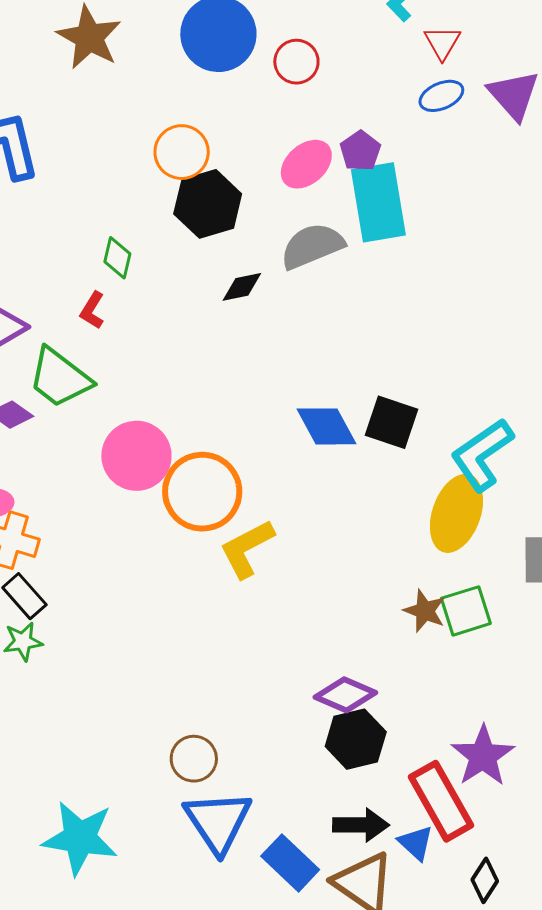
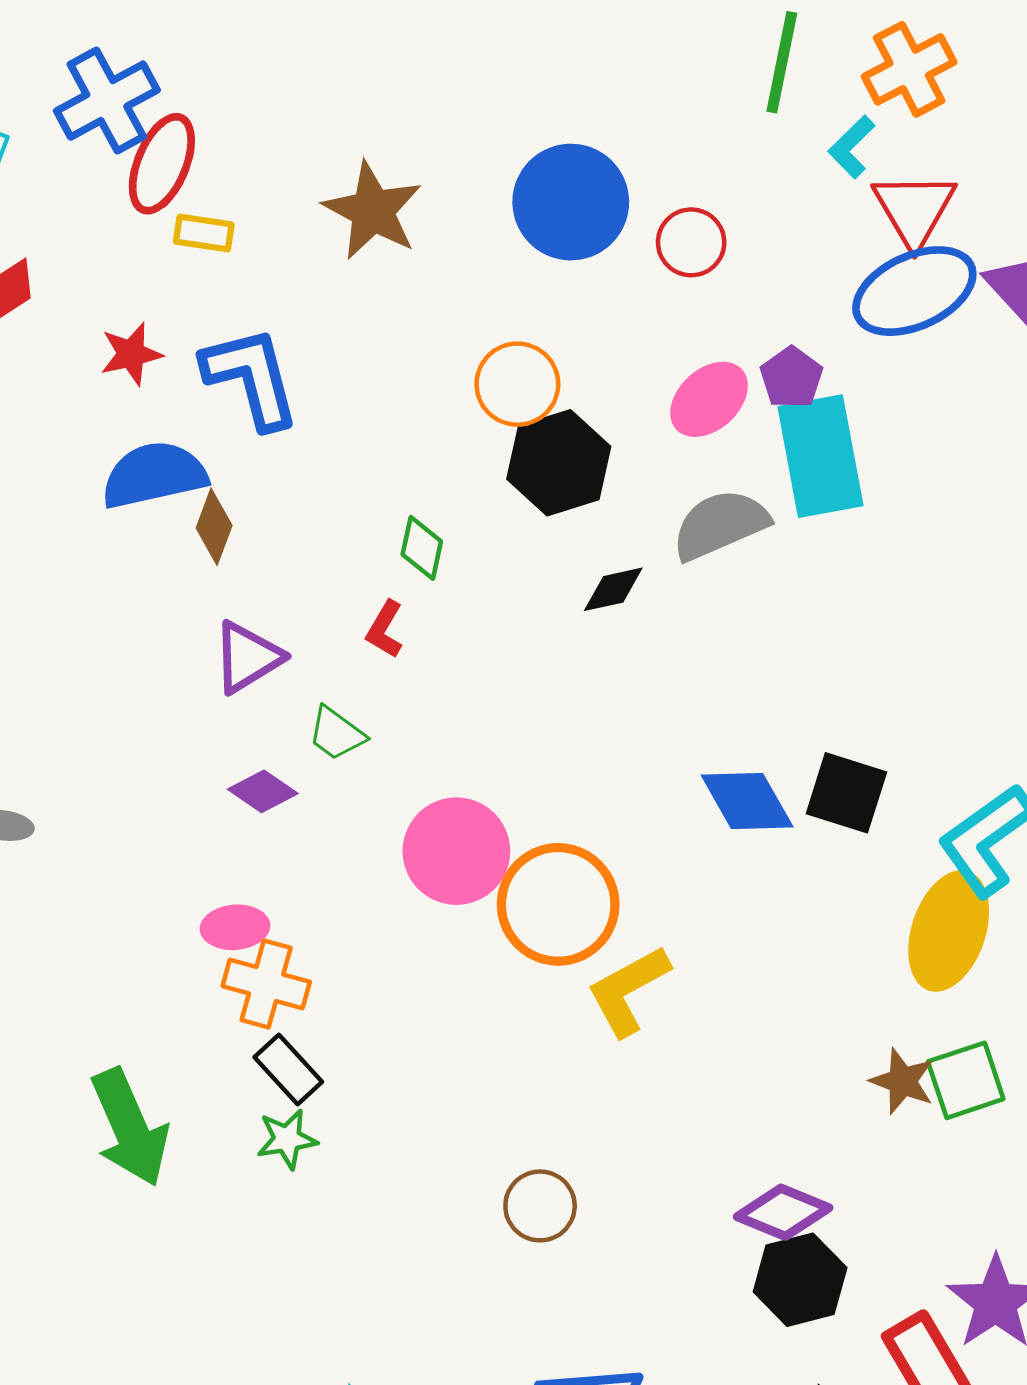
red triangle: (442, 43) -> (914, 209), size x1.5
blue ellipse: (441, 96) -> (914, 291), size x1.8
green trapezoid: (60, 378) -> (336, 734), size x0.6
brown circle: (194, 759) -> (540, 1206), moved

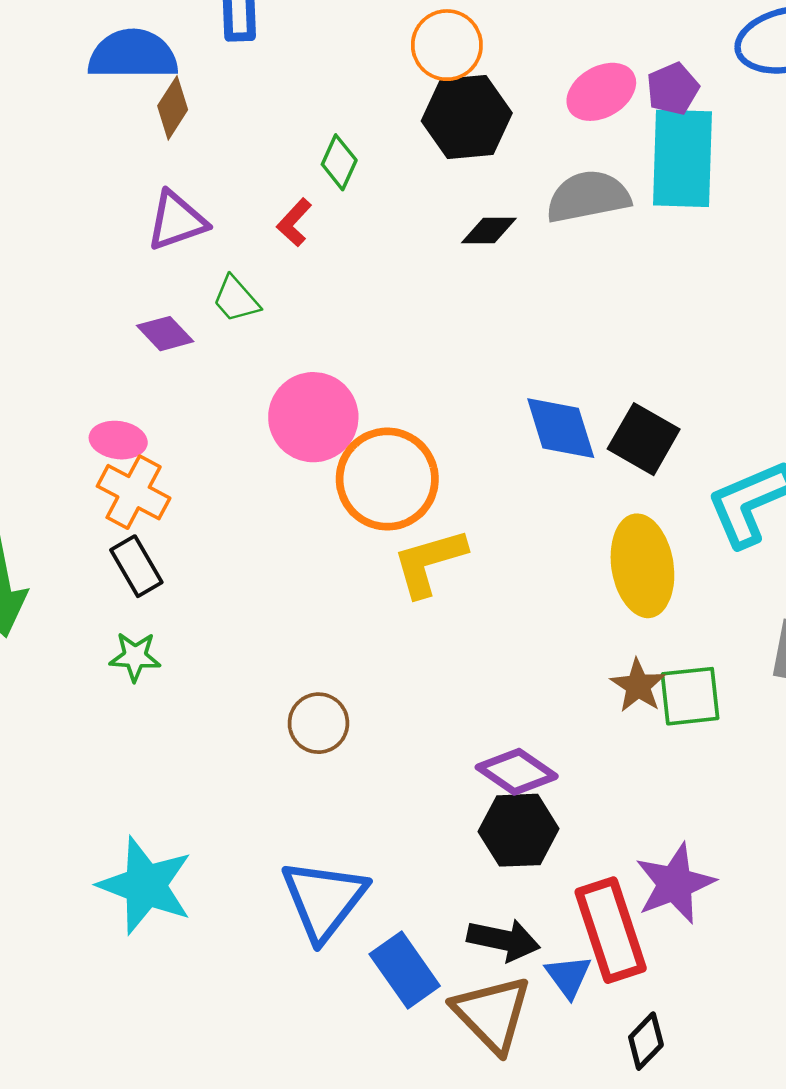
yellow ellipse: (949, 931) -> (642, 566), moved, turned -40
green star: (287, 1139) -> (135, 657), moved

